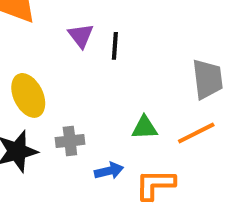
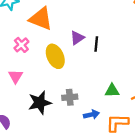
purple triangle: (81, 36) -> (77, 38), turned 32
yellow ellipse: (28, 95) -> (55, 56), moved

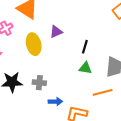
black line: (96, 44) -> (85, 47), moved
green triangle: (112, 91) -> (85, 68), moved

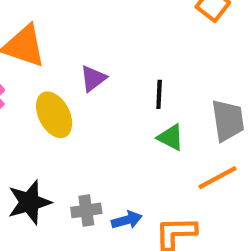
green triangle: (85, 68) -> (171, 137), turned 32
gray cross: (39, 83) -> (86, 210), moved

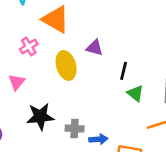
purple triangle: (93, 78) -> (95, 48), turned 42
black line: (159, 94) -> (124, 71), moved

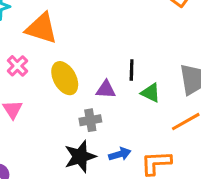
purple triangle: (95, 48) -> (106, 89), moved
black star: (40, 117) -> (80, 157), moved
gray cross: (75, 129) -> (90, 120), moved

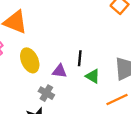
gray cross: (90, 120) -> (46, 93), turned 35

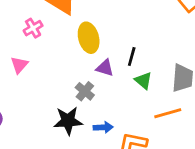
yellow ellipse: (30, 60) -> (89, 38), moved

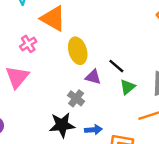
black line: (132, 57) -> (116, 66), turned -63
pink triangle: (19, 65) -> (17, 77), size x1.5
green triangle: (143, 81) -> (128, 87), turned 42

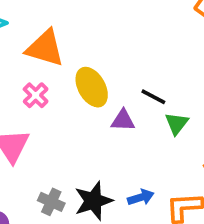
pink cross: (28, 44) -> (36, 95), moved
gray cross: (76, 98) -> (51, 202), moved

